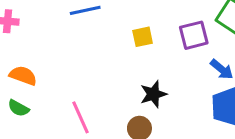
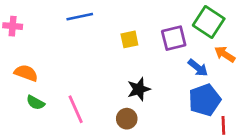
green semicircle: (18, 108) -> (35, 103), moved

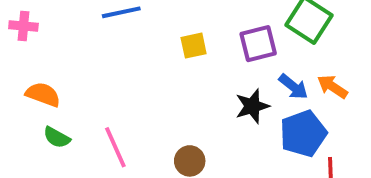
orange arrow: (225, 54) -> (332, 87), moved
black star: (139, 89) -> (252, 106), moved

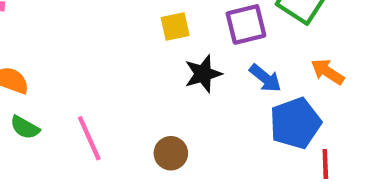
blue arrow: (293, 87) -> (265, 78), moved
black star: (252, 106) -> (203, 74), moved

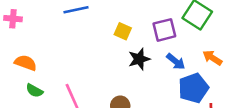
yellow square: (175, 27) -> (123, 31), turned 36

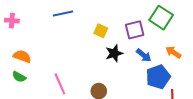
green semicircle: (34, 91) -> (19, 77), moved

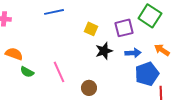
blue arrow: (144, 55) -> (133, 53), turned -42
green semicircle: (19, 77) -> (27, 72), moved
pink line: (60, 84) -> (59, 72), moved

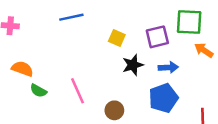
green square: (150, 16) -> (189, 22), turned -30
orange arrow: (162, 50) -> (204, 50), moved
blue pentagon: (147, 74) -> (163, 98), moved

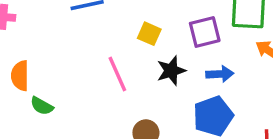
orange semicircle: (22, 69) -> (20, 76), turned -110
pink line: (78, 91) -> (117, 74), moved

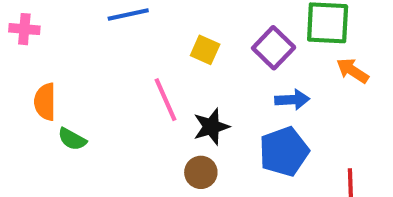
purple square: (205, 32) -> (274, 48), turned -32
black star: (171, 71) -> (211, 127), moved

